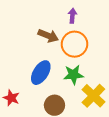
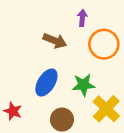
orange circle: (75, 44) -> (104, 44), moved

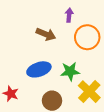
blue ellipse: (46, 82) -> (39, 69), turned 40

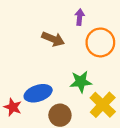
blue ellipse: (39, 69) -> (38, 93), moved

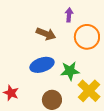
blue ellipse: (38, 93) -> (42, 65), moved

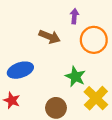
blue ellipse: (42, 65) -> (20, 70), moved
green star: (70, 71) -> (75, 77), turned 30

